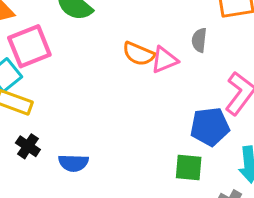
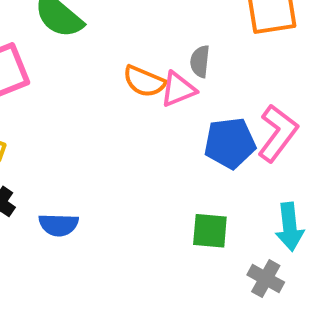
gray semicircle: (199, 40) -> (200, 61), moved
blue pentagon: (210, 127) -> (230, 143), moved

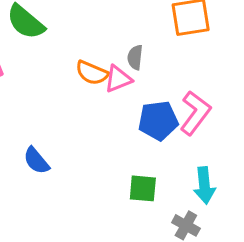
blue semicircle: (59, 225) -> (36, 161), moved, turned 48

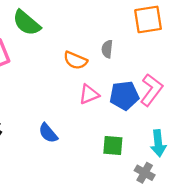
pink triangle: (118, 79) -> (89, 94), moved
blue semicircle: (36, 161) -> (48, 133), moved

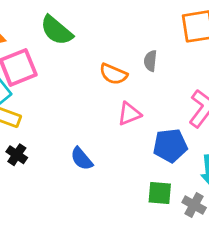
blue pentagon: (124, 96) -> (170, 145), moved
green square: (113, 145) -> (160, 193), moved

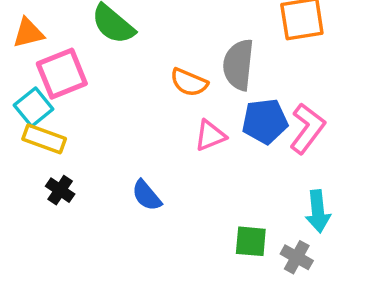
gray semicircle: (150, 61) -> (238, 65), size x1.8
blue pentagon: (170, 145) -> (265, 121), moved

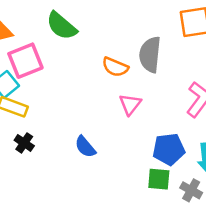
blue pentagon: (265, 121) -> (169, 149), moved
pink triangle: (210, 135) -> (130, 104), turned -30

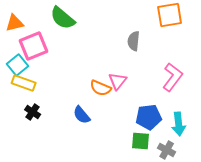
gray semicircle: (150, 55) -> (134, 41), size x0.7
orange semicircle: (115, 67) -> (101, 88), moved

